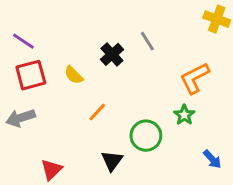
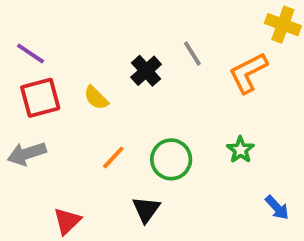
orange L-shape: (195, 78) -> (248, 73), moved
orange line: (97, 112) -> (113, 157), moved
green circle: (146, 136) -> (171, 159), moved

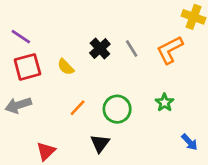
gray line: (192, 53) -> (132, 49), moved

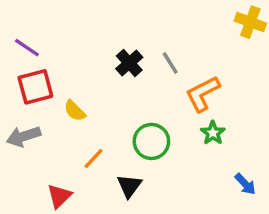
orange L-shape: (170, 50) -> (203, 94), moved
yellow semicircle: (66, 67) -> (75, 111), moved
orange line: (78, 108) -> (93, 159), moved

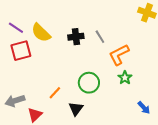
black cross: (129, 63) -> (76, 37), turned 35
yellow semicircle: (75, 111) -> (41, 33), moved, size x1.5
gray arrow: (24, 136) -> (15, 101), moved

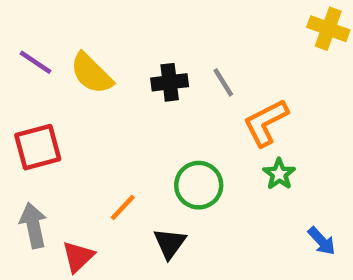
red square: (21, 51) -> (38, 147), moved
gray arrow: (15, 101) -> (33, 225), turned 96

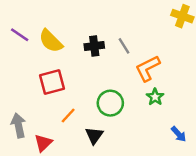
red square: (38, 147) -> (52, 82), moved

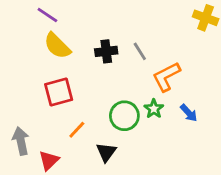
purple line: (20, 35) -> (47, 15), moved
green star: (155, 97) -> (154, 109), moved
blue arrow: (179, 134) -> (189, 113), moved

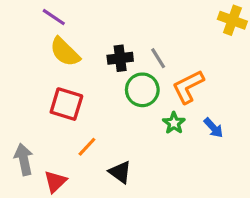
red square: (59, 92) -> (66, 104), turned 32
green circle: (124, 116) -> (142, 90), moved
black triangle: (106, 152) -> (120, 172), turned -30

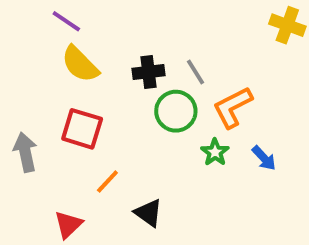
gray arrow: (24, 159) -> (25, 152), moved

